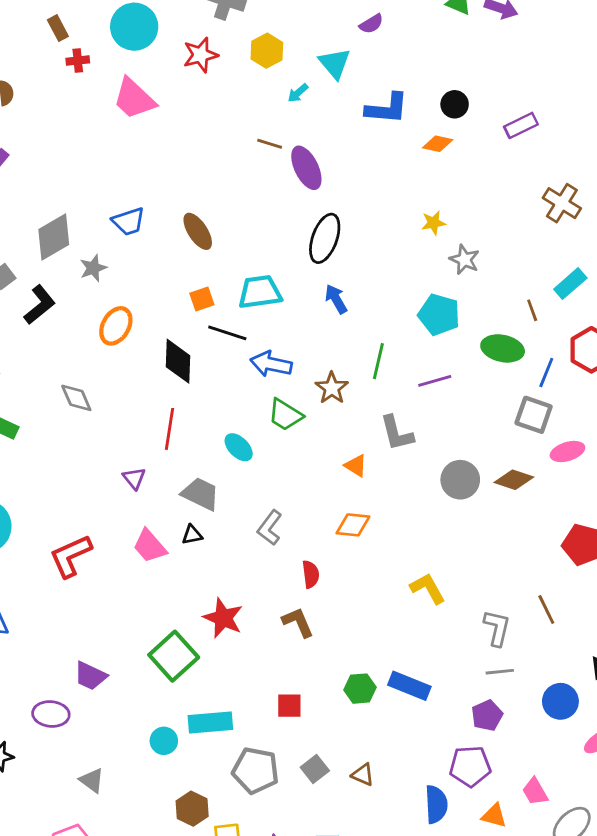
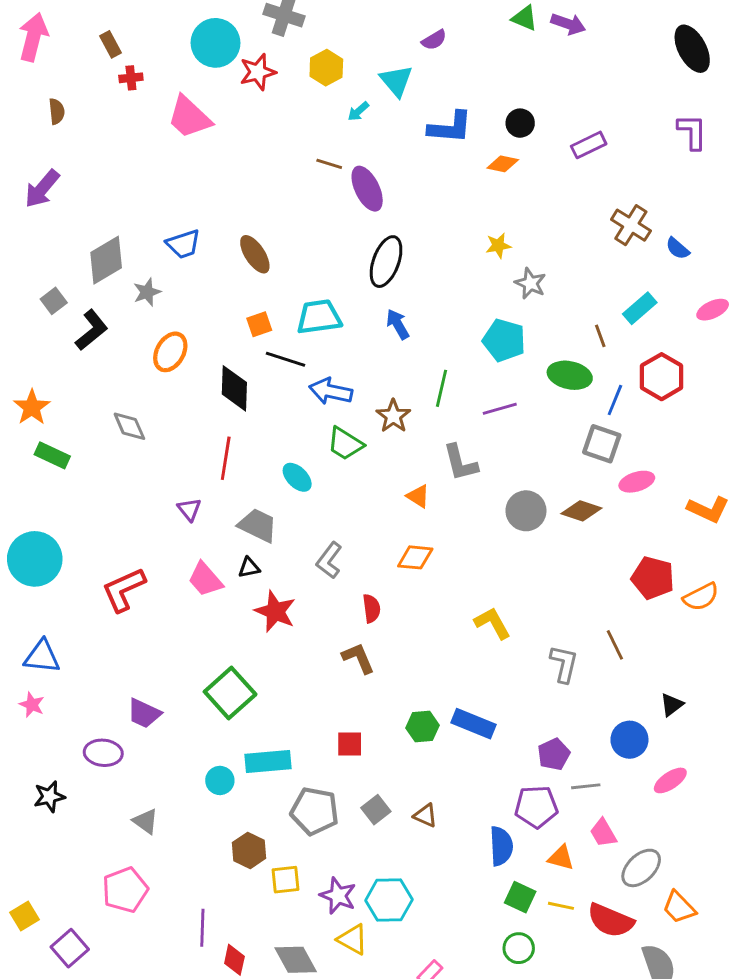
cyan circle: (134, 27) -> (215, 43), moved
red star: (223, 618) -> (275, 611), moved
gray line: (500, 672) -> (586, 786), moved

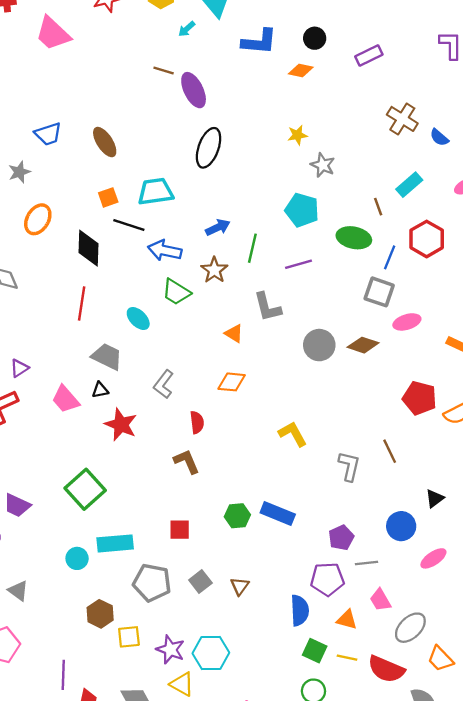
blue arrow: (398, 324) -> (218, 227), moved, turned 95
purple triangle: (189, 509) -> (19, 368), moved, turned 36
brown triangle: (425, 815) -> (240, 586), turned 42

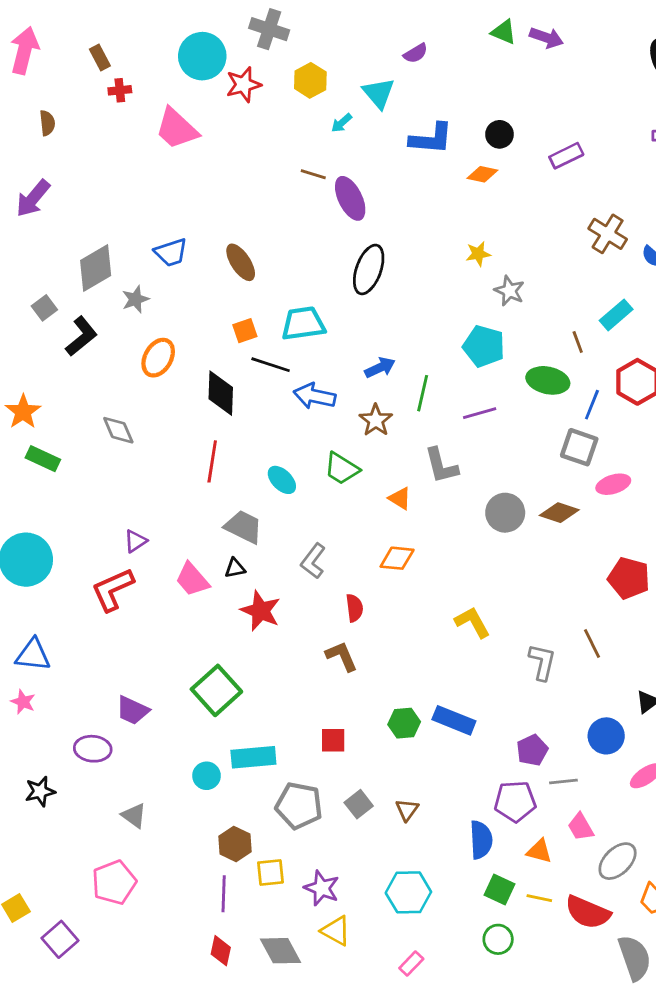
green trapezoid: (176, 292) -> (342, 469), moved
cyan hexagon: (211, 653) -> (408, 892), moved
purple line: (63, 675) -> (224, 894), moved

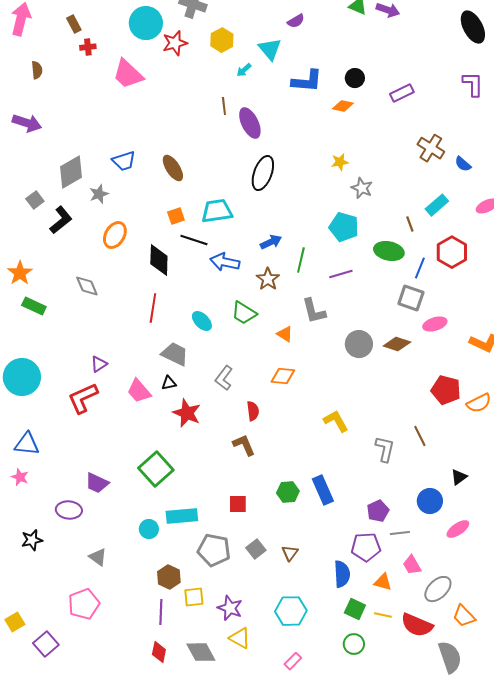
brown line: (313, 174) -> (224, 106), turned 66
purple arrow: (33, 198) -> (27, 123), turned -112
blue rectangle: (454, 720) -> (323, 490), turned 44

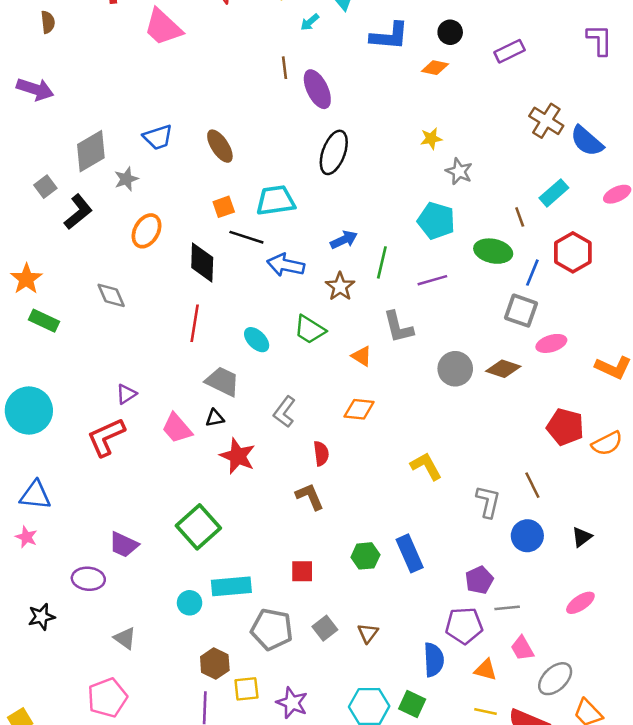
blue semicircle: (463, 164) -> (587, 141), size x1.6
blue circle: (430, 501) -> (527, 536), moved
green square: (355, 609) -> (412, 704), moved

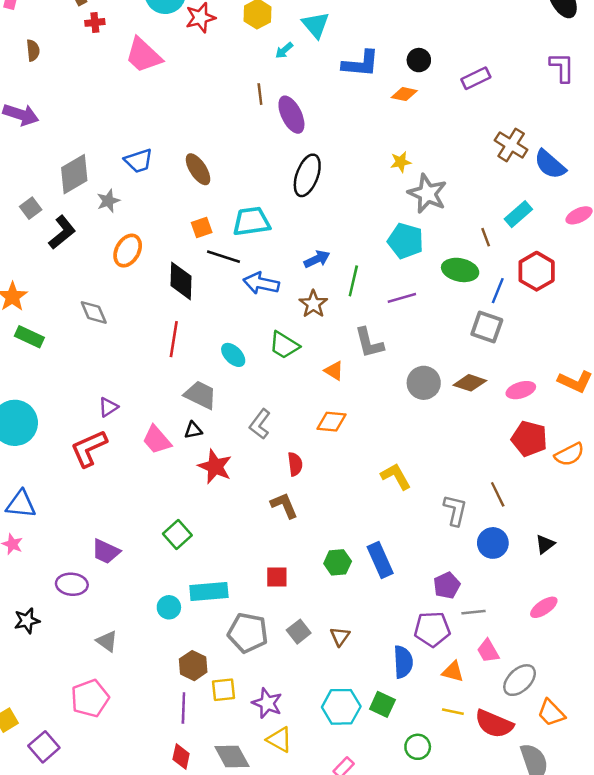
gray star: (459, 171) -> (427, 194), size x1.5
pink ellipse: (551, 343) -> (521, 390), moved
green square: (198, 527) -> (177, 534), size x0.7

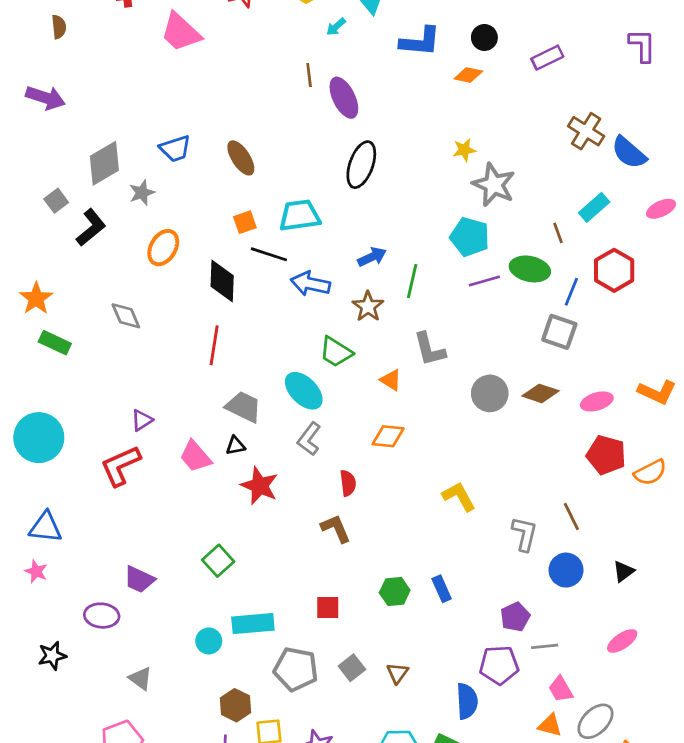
purple line: (402, 298) -> (484, 281), moved
cyan ellipse: (233, 355) -> (304, 391), moved, size x1.4
blue rectangle: (380, 560) -> (442, 589), size x0.7
orange triangle: (453, 672) -> (550, 725), moved

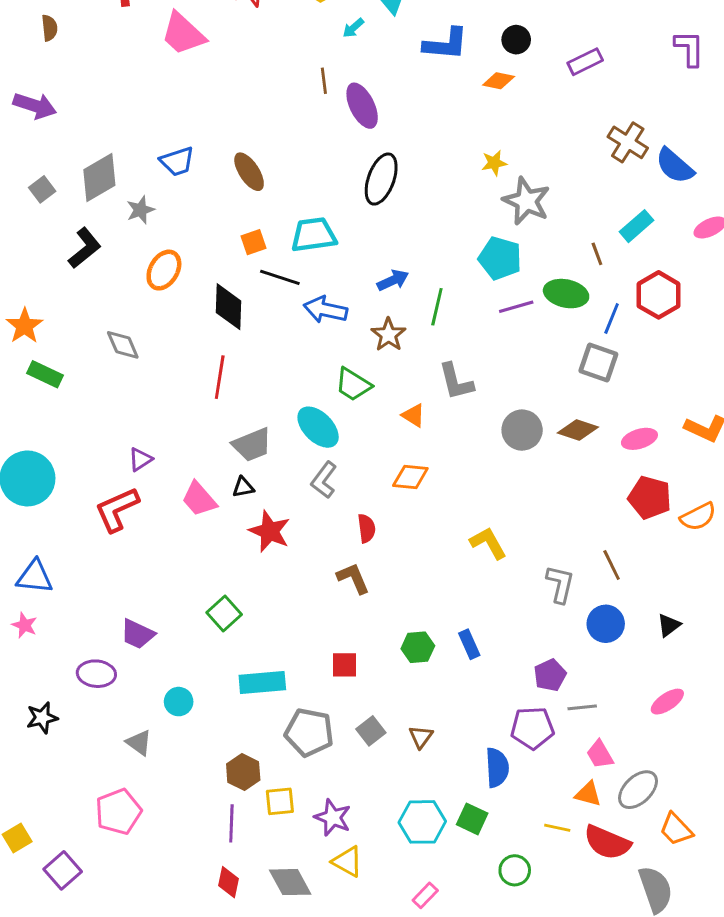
gray square: (56, 201) -> (42, 189), moved
gray trapezoid: (244, 407) -> (252, 445), turned 132
cyan circle: (209, 641) -> (179, 702), moved

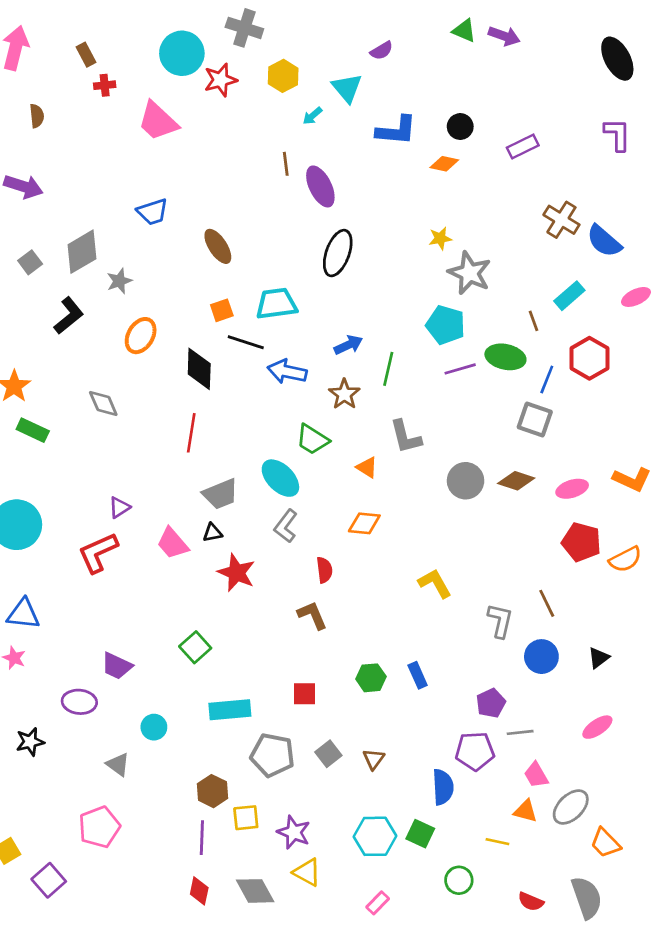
blue trapezoid: (177, 161) -> (153, 212), moved
red semicircle: (607, 842) -> (531, 902), moved, size x0.6

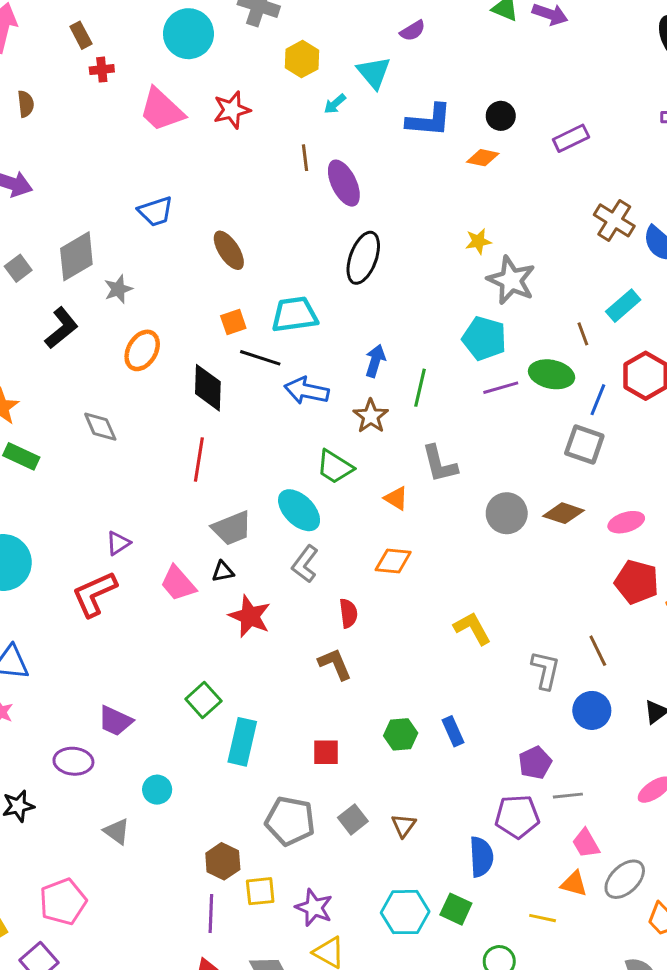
red star: (220, 80) -> (232, 110), moved
blue arrow: (348, 345) -> (375, 361), turned -48
cyan rectangle: (230, 710) -> (242, 742), moved, turned -72
pink pentagon: (99, 827) -> (63, 902), moved

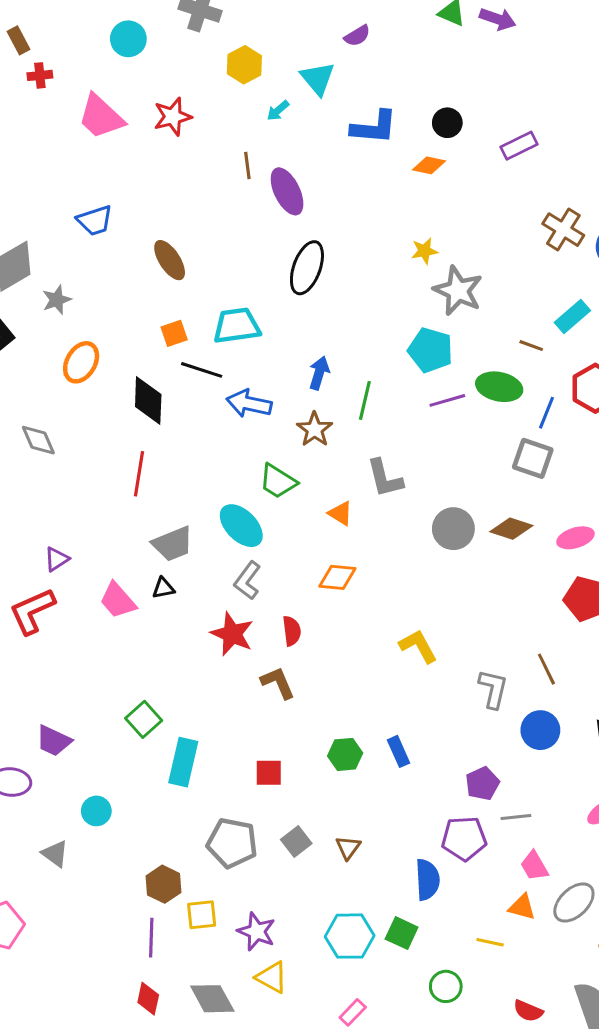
cyan circle: (188, 34) -> (128, 39), size x0.7
brown line: (583, 334) -> (531, 346), turned -50
red star: (250, 616) -> (232, 634), moved

